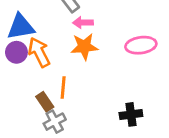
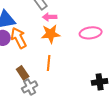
orange line: (63, 88) -> (49, 63), moved
black cross: (131, 114) -> (100, 82), moved

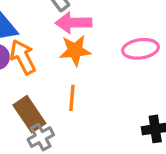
pink arrow: (50, 17) -> (73, 23), size x1.5
brown rectangle: (23, 73) -> (29, 114), size x1.5

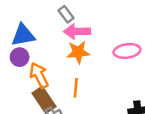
orange arrow: (23, 57) -> (39, 75), moved

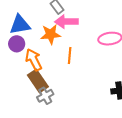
orange star: (78, 52) -> (51, 34), moved
orange line: (76, 88) -> (70, 55), moved

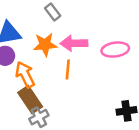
pink arrow: (66, 22) -> (74, 43), moved

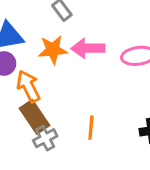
orange line: (68, 70) -> (91, 128), moved

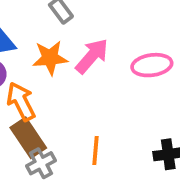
pink arrow: (88, 48) -> (92, 56), turned 132

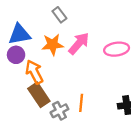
gray cross: (41, 163) -> (59, 111), moved

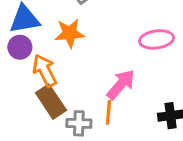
pink arrow: (79, 43) -> (121, 84), moved
gray cross: (59, 111) -> (79, 123), turned 30

